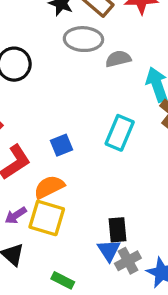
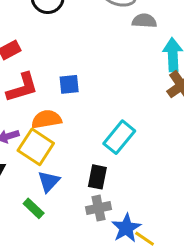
cyan rectangle: (120, 133) -> (119, 137), moved
blue triangle: (109, 250) -> (49, 181), moved

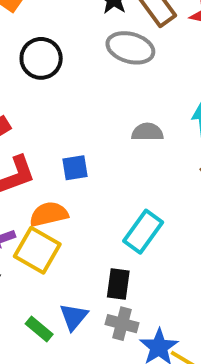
gray semicircle: (144, 21) -> (147, 132), moved
blue triangle: (49, 181) -> (74, 317), moved
gray cross: (99, 208) -> (122, 324), turned 30

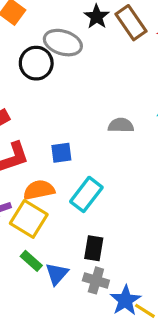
gray ellipse: (130, 48) -> (63, 43), moved
cyan rectangle: (143, 232) -> (86, 194), moved
green rectangle: (39, 329) -> (31, 261), moved

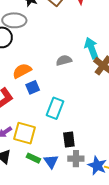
orange semicircle: (39, 190) -> (22, 71), moved

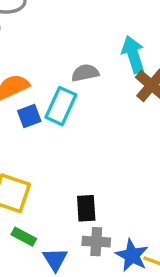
cyan rectangle: (55, 108) -> (61, 106), moved
blue triangle: (51, 161) -> (55, 259), moved

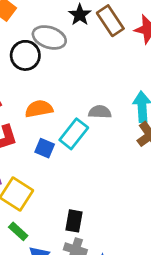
blue square: (29, 116) -> (45, 148), moved, turned 30

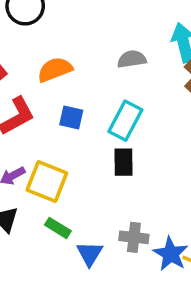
cyan rectangle: (74, 134) -> (125, 121), moved
black rectangle: (74, 221) -> (124, 162), moved

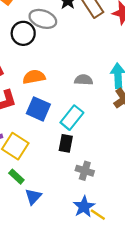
blue square: (71, 118) -> (38, 109), size x1.5
gray cross: (134, 237) -> (85, 171), moved

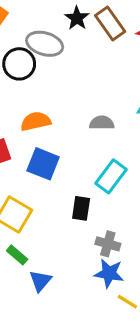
cyan rectangle: (72, 118) -> (111, 176), moved
blue star: (84, 207) -> (109, 273), moved, turned -30

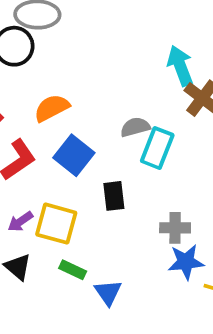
gray semicircle: (102, 123) -> (135, 127), moved
blue square: (43, 164) -> (74, 155), turned 32
black rectangle: (81, 208) -> (114, 196), moved

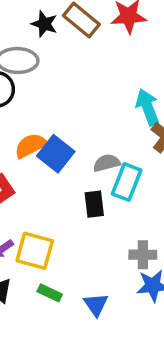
blue square: (74, 155) -> (56, 154), moved
black rectangle: (114, 196) -> (94, 204), moved
blue triangle: (108, 292) -> (96, 305), moved

